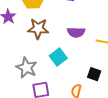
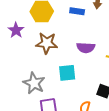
cyan square: (58, 57) -> (67, 73), turned 30

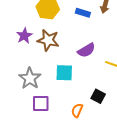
purple star: (16, 30) -> (24, 36), moved
purple semicircle: (86, 48) -> (86, 50), turned -42

